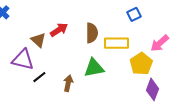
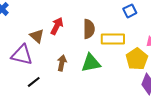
red arrow: (59, 30) -> (57, 26), turned -30
black line: (39, 77) -> (34, 82), moved
brown arrow: (68, 83) -> (62, 63), moved

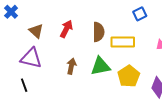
brown triangle: (37, 36) -> (36, 31), moved
yellow pentagon: (137, 59) -> (129, 76), moved
black line: (34, 82) -> (24, 85), moved, turned -72

